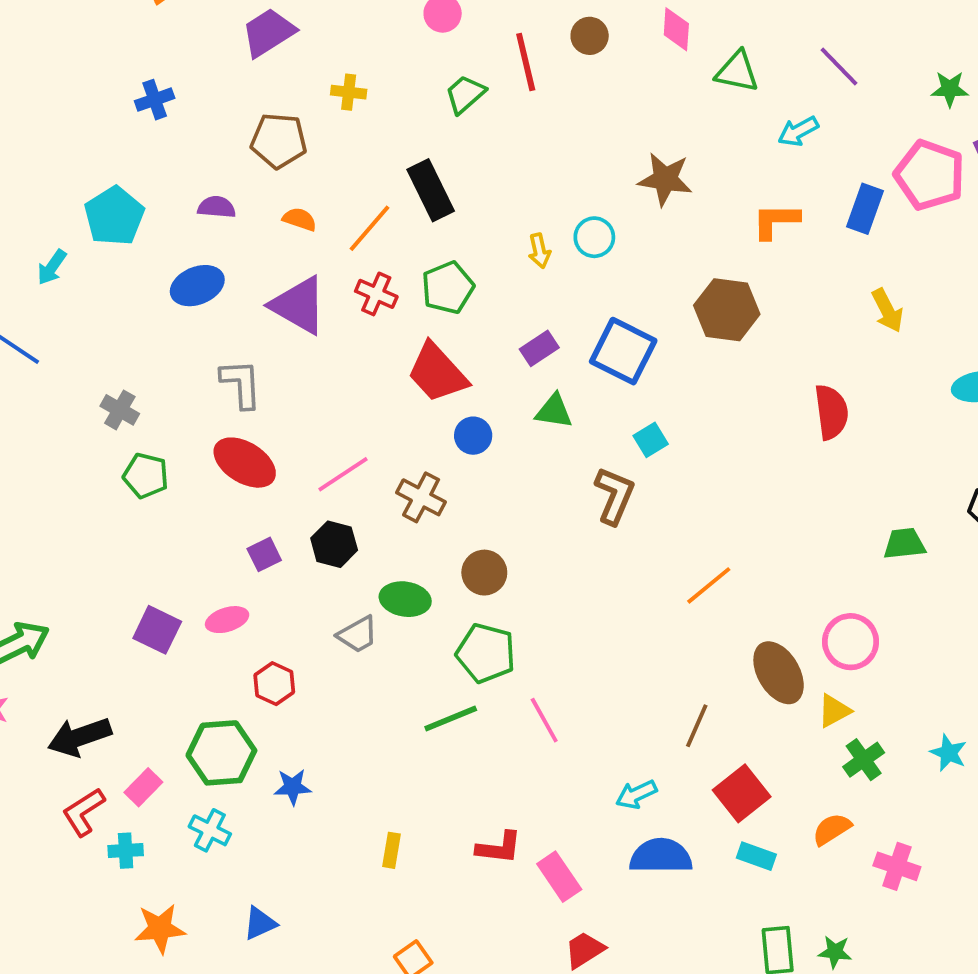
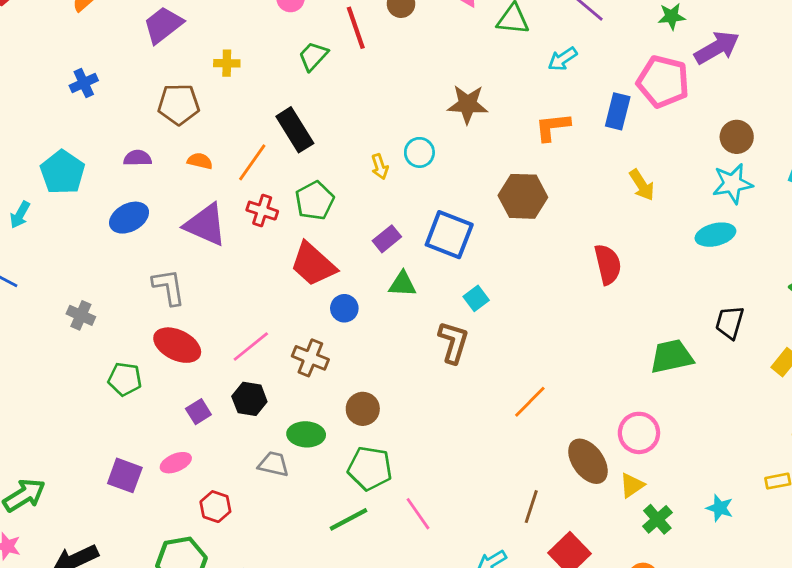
green pentagon: (146, 476) -> (125, 379), moved
green trapezoid: (904, 544) -> (672, 356), size x1.4
gray trapezoid: (358, 635) -> (274, 464), turned -132

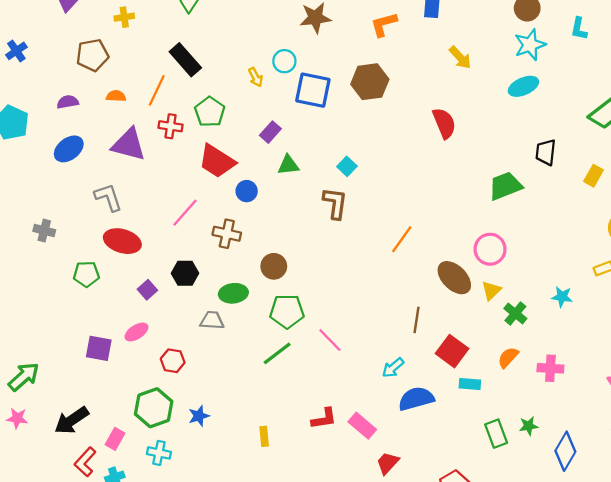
blue square: (449, 235) -> (313, 90), moved
pink line: (251, 347) -> (185, 213), moved

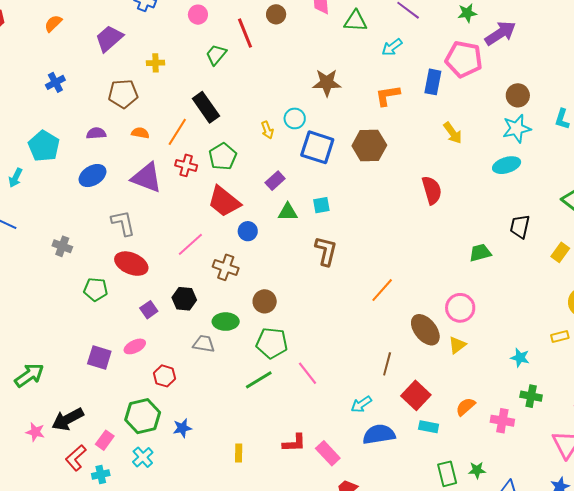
cyan square: (347, 166) -> (321, 205), moved, turned 30
green trapezoid: (505, 186) -> (480, 253), size x0.7
green cross: (515, 314) -> (531, 396), moved, turned -35
pink star: (17, 418) -> (35, 432), moved
cyan cross: (159, 453) -> (143, 457), turned 30

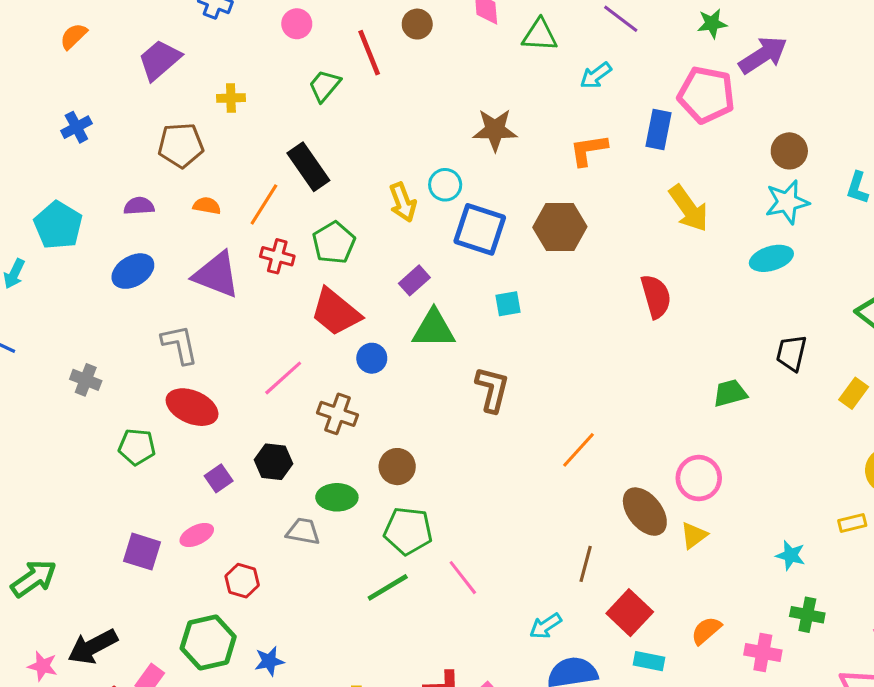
yellow arrow: (267, 130) -> (403, 202), size x1.4
yellow arrow: (453, 133) -> (689, 208), size x1.4
cyan square: (321, 205) -> (508, 304), moved
green triangle: (288, 212) -> (434, 329), size x1.4

